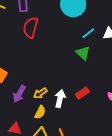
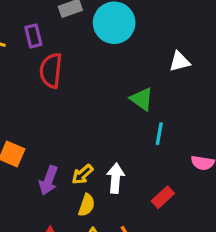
cyan line: (88, 33) -> (159, 134), moved, turned -32
red rectangle: (82, 93) -> (163, 197), moved

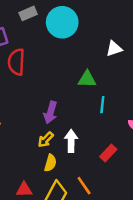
green triangle: (142, 99) -> (87, 79), turned -30
purple arrow: (48, 180) -> (50, 112), moved

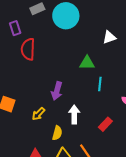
yellow arrow: (46, 140) -> (38, 114), moved

